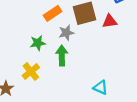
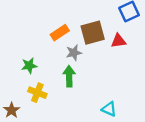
green star: (38, 43) -> (29, 66), moved
yellow cross: (31, 72) -> (37, 93), turned -30

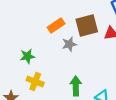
green arrow: (69, 76) -> (76, 86), moved

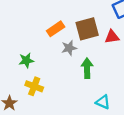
green arrow: (76, 86) -> (87, 68), moved

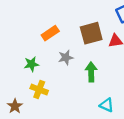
orange rectangle: (56, 29) -> (50, 33), moved
gray star: (69, 48) -> (66, 57), moved

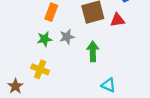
orange rectangle: (50, 33) -> (51, 12), turned -35
green star: (31, 64) -> (45, 39), moved

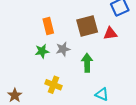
orange rectangle: (51, 12) -> (48, 26), turned -35
yellow cross: (40, 69) -> (54, 85), moved

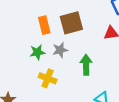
brown square: (87, 26) -> (71, 23), moved
yellow cross: (54, 85) -> (48, 78), moved

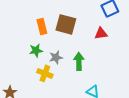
brown square: (71, 23) -> (66, 24), turned 30
gray star: (60, 50) -> (56, 57), moved

